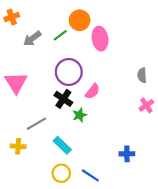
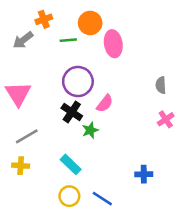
orange cross: (12, 17) -> (44, 19), moved
green line: (60, 35) -> (68, 40), turned 32
gray arrow: (32, 39) -> (23, 40), moved
gray line: (36, 124) -> (27, 136), moved

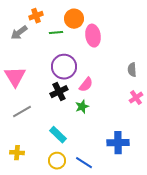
black cross: (72, 112) -> (59, 92), turned 30
green star: (90, 130) -> (82, 107), moved
yellow cross: (21, 166) -> (17, 153), moved
blue cross: (144, 174) -> (118, 143), size x1.5

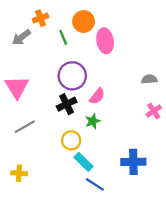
green line: (56, 33) -> (63, 37), turned 72
gray semicircle: (132, 70) -> (149, 79), turned 88
cyan rectangle: (58, 135) -> (84, 162), moved
yellow circle: (57, 161) -> (71, 140), moved

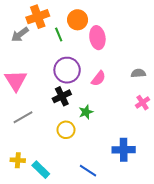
orange cross: (41, 18) -> (38, 17), size x1.5
pink semicircle: (97, 96) -> (98, 78), moved
cyan rectangle: (84, 162) -> (41, 170), moved

